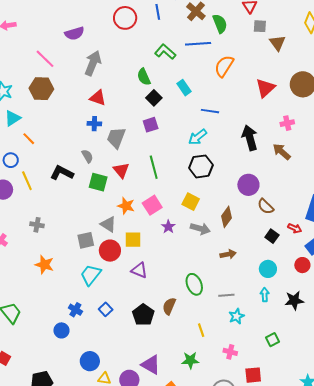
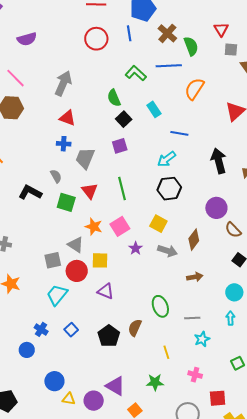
purple semicircle: (74, 33) -> (27, 39), moved

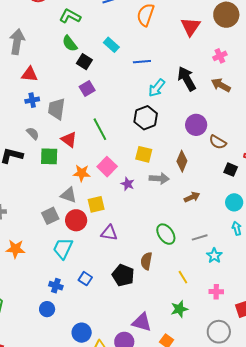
green L-shape: (136, 73) -> (70, 16), moved
cyan arrow: (167, 159) -> (157, 88), moved

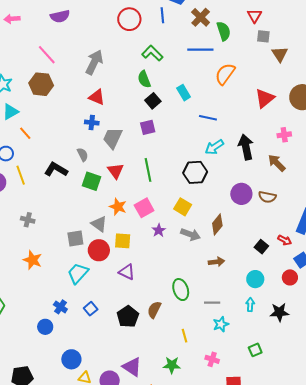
brown semicircle: (218, 142) -> (267, 197), moved, turned -36

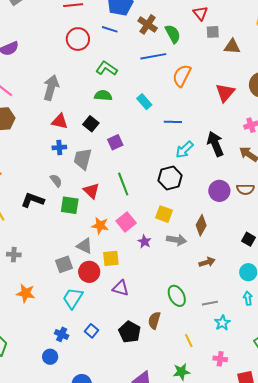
blue line: (162, 15) -> (110, 29), turned -56
brown triangle: (280, 54) -> (232, 47), turned -42
green semicircle: (144, 79) -> (103, 95), turned 126
black square: (153, 101) -> (91, 124), moved

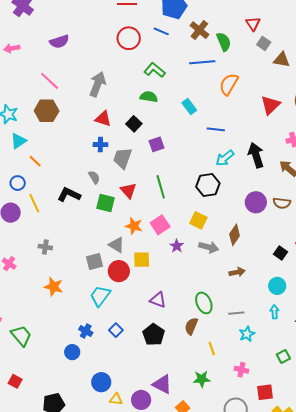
gray square: (213, 32) -> (264, 43), turned 32
purple triangle: (121, 288) -> (158, 300), moved
brown semicircle: (154, 320) -> (191, 326), moved

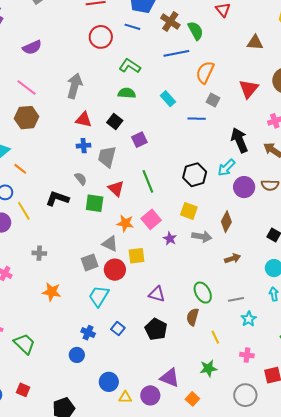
gray square: (264, 43) -> (213, 100), moved
cyan arrow: (225, 158) -> (226, 168), moved

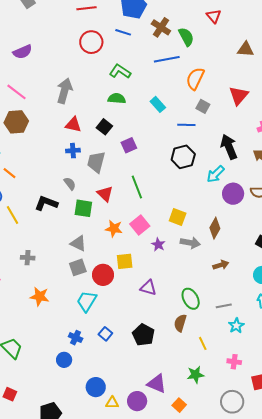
black hexagon: (195, 175) -> (183, 157), moved
gray triangle: (110, 244) -> (78, 243), moved
purple triangle: (157, 294) -> (148, 288), moved

